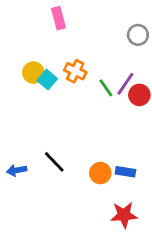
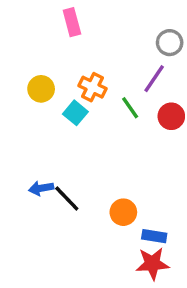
cyan square: (47, 80) -> (75, 113), moved
purple line: (125, 84) -> (154, 79), moved
blue arrow: (17, 170) -> (41, 188), moved
blue rectangle: (125, 172) -> (154, 236), moved

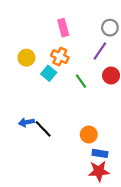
pink rectangle: (72, 22) -> (63, 28), moved
green line: (130, 108) -> (81, 81), moved
orange circle: (123, 212) -> (89, 134), moved

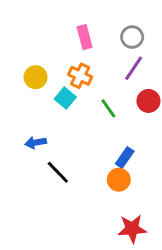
gray circle: (110, 28) -> (132, 37), moved
blue arrow: (26, 122) -> (36, 143), moved
blue rectangle: (100, 153) -> (125, 157), moved, turned -64

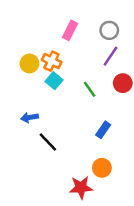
pink rectangle: (85, 37) -> (70, 30), turned 42
orange cross: (80, 76) -> (52, 61), moved
orange circle: (119, 180) -> (102, 168), moved
red star: (132, 229) -> (81, 187), moved

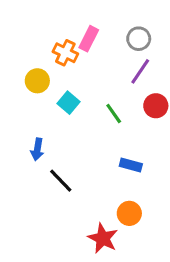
orange cross: (52, 61) -> (65, 53), moved
blue arrow: (29, 117) -> (37, 149), turned -70
blue rectangle: (103, 130) -> (131, 165), turned 70
red star: (81, 187) -> (103, 238), turned 30

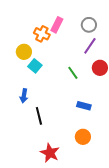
cyan square: (68, 103) -> (35, 66), moved
black line: (61, 181) -> (39, 116), turned 30
red star: (103, 238) -> (50, 153), moved

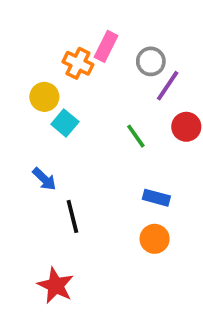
gray circle: (89, 25) -> (151, 61), moved
blue arrow: (24, 96) -> (44, 179), turned -56
orange circle: (83, 137) -> (155, 239), moved
red star: (50, 153) -> (56, 286), moved

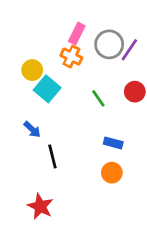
gray circle: (151, 61) -> (109, 44), size x1.4
orange cross: (78, 63) -> (71, 57), moved
purple line: (168, 86) -> (129, 50), moved
cyan square: (65, 123) -> (47, 89), size x1.4

